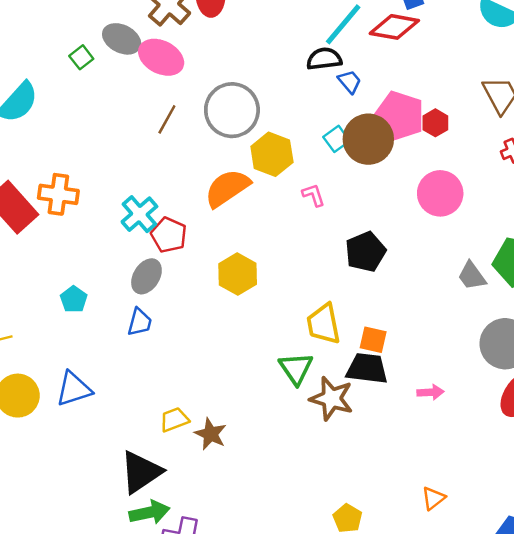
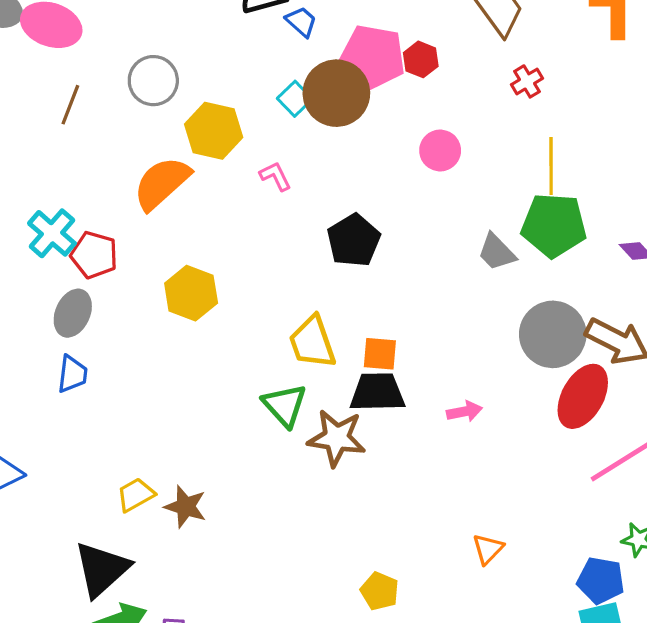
gray circle: (232, 110) -> (153, 81), size x0.7
pink circle: (440, 193) -> (440, 150), size x0.7

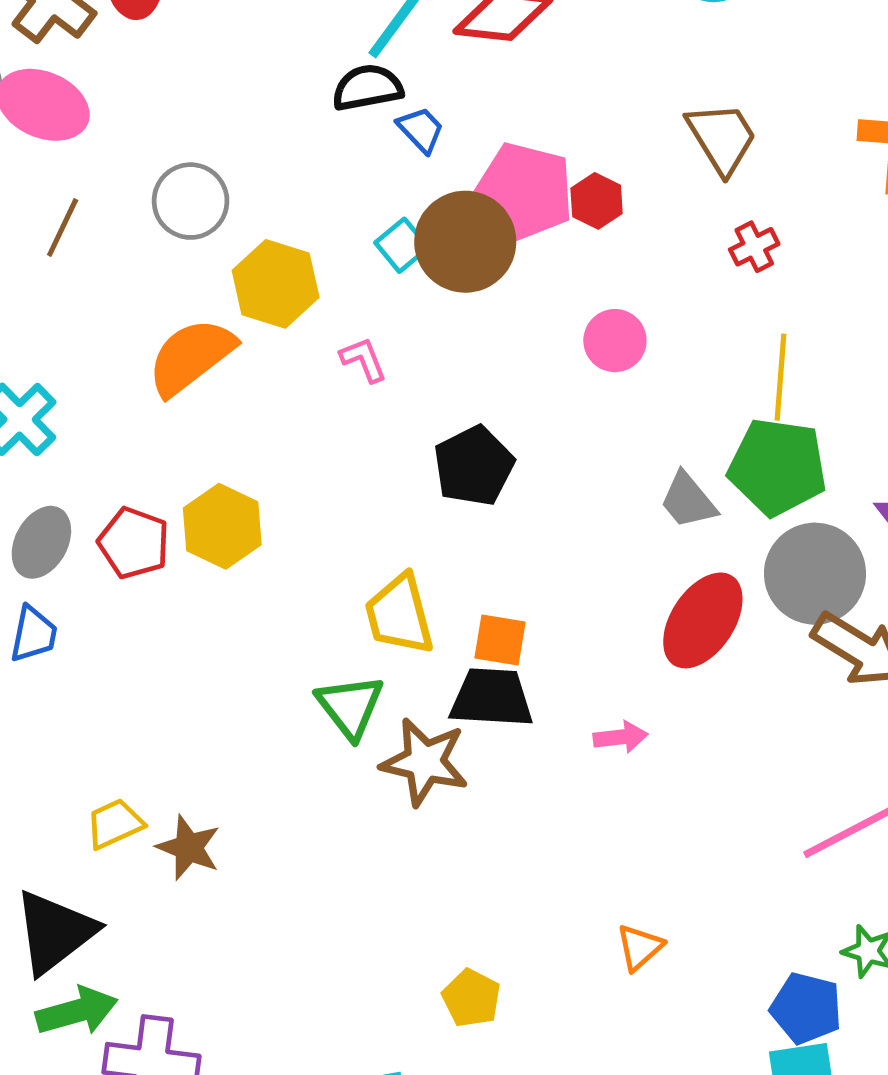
red pentagon: (94, 255) -> (134, 543), moved
gray circle: (553, 334) -> (815, 574), moved
red ellipse: (583, 396) -> (703, 620), moved

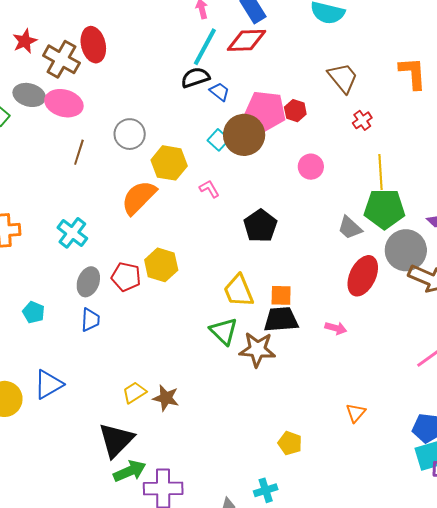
pink arrow: (621, 737) -> (336, 328), turned 30

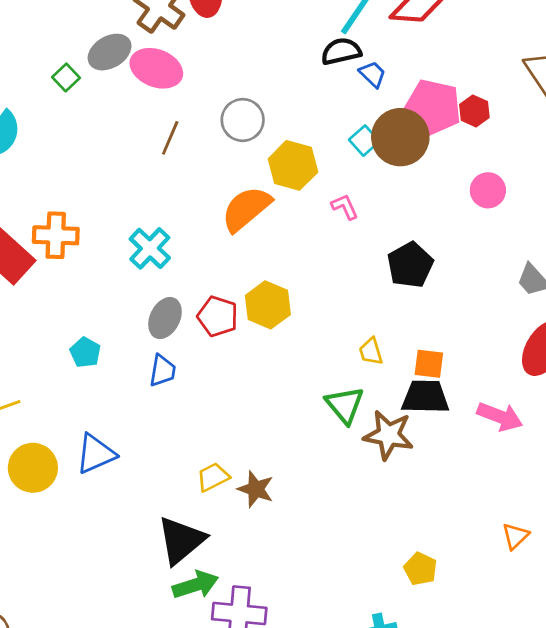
gray ellipse: (29, 95) -> (110, 52), turned -52
yellow trapezoid: (239, 291) -> (371, 351), size x0.6
pink arrow: (336, 328) -> (500, 417), size x1.5

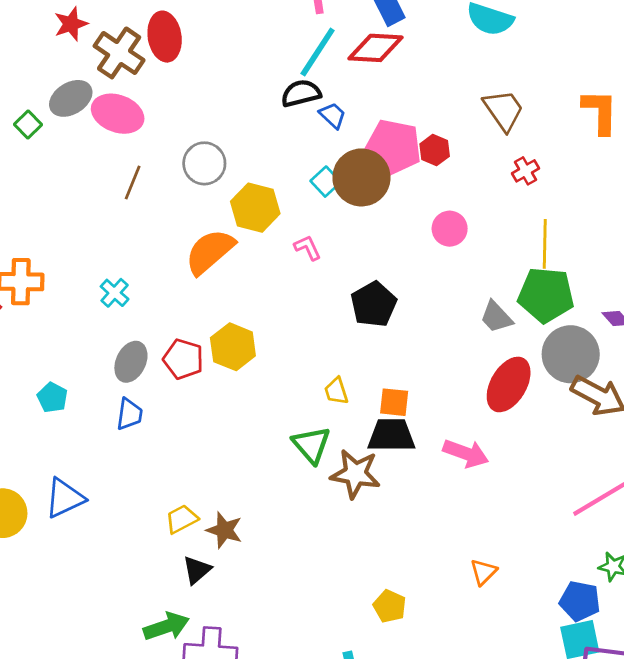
cyan cross: (150, 248) -> (115, 293), size x0.7
black triangle: (181, 540) -> (197, 570), moved, size x0.6

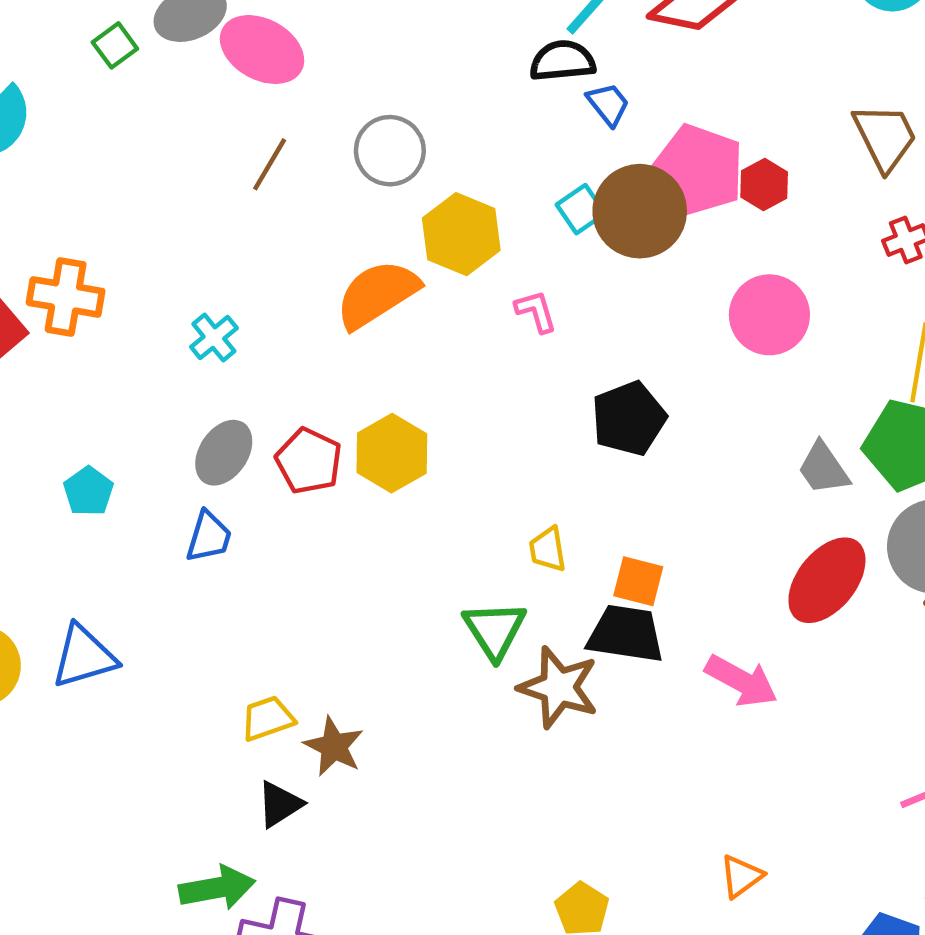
pink circle: (450, 229) -> (769, 315), size x1.4

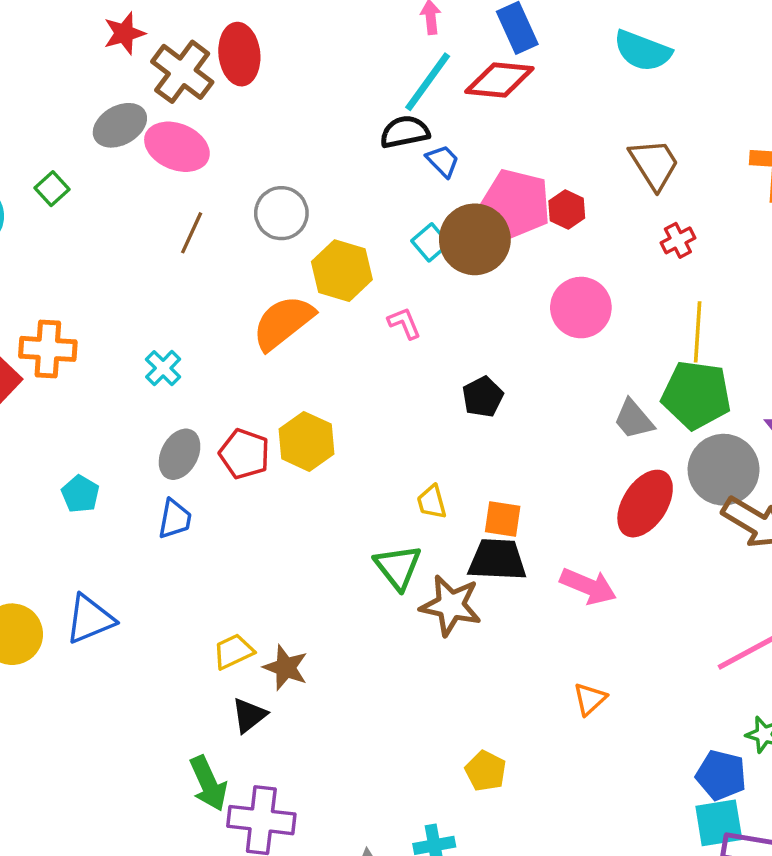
green square: (115, 45) -> (52, 189), moved
black pentagon: (629, 419) -> (483, 397), size x0.7
orange triangle: (741, 876) -> (590, 699), moved
green arrow: (217, 888) -> (208, 783), turned 82

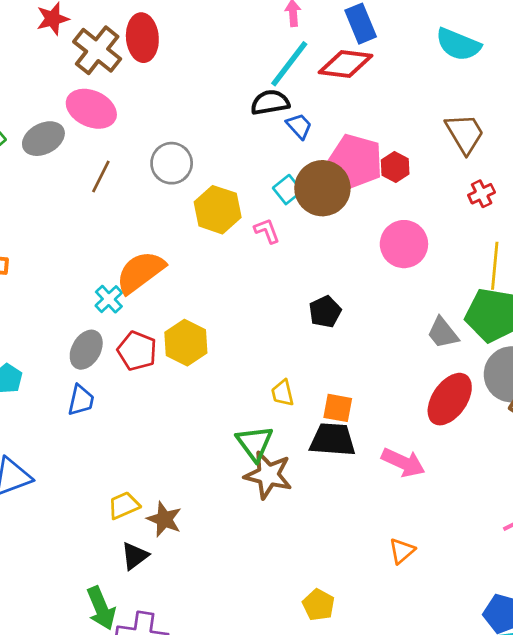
gray ellipse: (120, 125) -> (43, 139), moved
orange semicircle: (283, 323) -> (140, 272), moved
pink L-shape: (404, 323) -> (267, 231), moved
cyan cross: (163, 368) -> (109, 299), moved
brown star: (451, 605) -> (268, 475), moved

